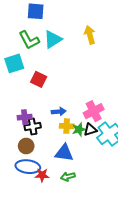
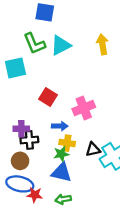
red square: (39, 79) -> (48, 97), moved
pink cross: (94, 111) -> (84, 108), moved
green star: (79, 129) -> (61, 154), moved

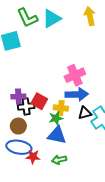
red square: (48, 97) -> (39, 101), moved
blue arrow: (60, 126) -> (77, 94), moved, size x1.5

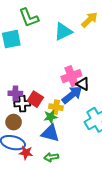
yellow arrow: (90, 16) -> (89, 20), turned 54
cyan triangle: (52, 19) -> (63, 32), moved
blue arrow: (77, 94) -> (72, 95), turned -40
black triangle: (85, 113) -> (83, 84), moved, turned 40

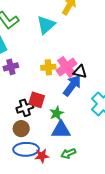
purple cross: (15, 93) -> (11, 67), moved
yellow cross: (56, 107) -> (48, 67), moved

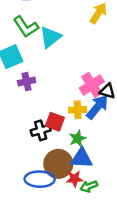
cyan triangle: (46, 25) -> (50, 37), moved
yellow cross: (48, 67) -> (78, 110), moved
brown circle: (21, 129) -> (58, 164), moved, size x1.5
red star: (42, 156) -> (75, 179), moved

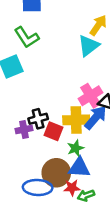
cyan triangle: (50, 37) -> (89, 46), moved
purple cross: (27, 82) -> (24, 129), moved
yellow cross: (78, 110) -> (76, 120), size x1.5
black cross: (41, 130) -> (38, 119), moved

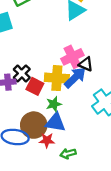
black cross: (38, 119) -> (22, 73), turned -36
green arrow: (86, 195) -> (68, 154), moved

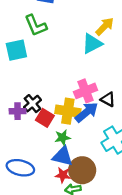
black triangle: (86, 64) -> (108, 99), moved
brown circle: (34, 125) -> (82, 170), moved
red star: (47, 140) -> (63, 175), moved

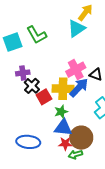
green L-shape: (36, 25) -> (37, 35), moved
purple cross: (18, 111) -> (23, 73), moved
red square: (45, 118) -> (44, 97), turned 35

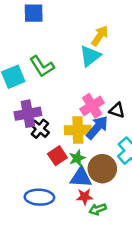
purple cross: (23, 73) -> (28, 114), size x1.5
red square: (44, 97) -> (57, 156), moved
brown circle: (81, 138) -> (102, 169), moved

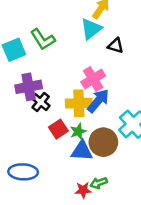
black triangle: (117, 110) -> (116, 46), moved
blue ellipse: (39, 197) -> (23, 172), moved
red star: (85, 197) -> (83, 190), moved

